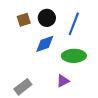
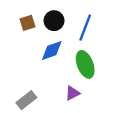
green ellipse: (74, 56) -> (85, 64), turned 70

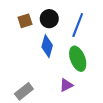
blue diamond: (52, 51) -> (47, 46), turned -55

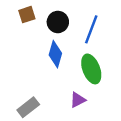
brown square: (25, 21) -> (27, 15), moved

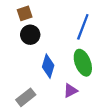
black circle: (58, 22) -> (30, 35), moved
blue diamond: (55, 54) -> (48, 66), moved

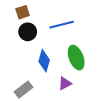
blue line: (83, 27) -> (62, 25), moved, turned 55

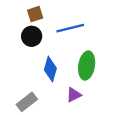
brown square: (23, 12) -> (35, 14), moved
green ellipse: (76, 58) -> (87, 66), turned 30

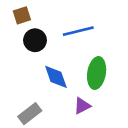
brown square: (35, 14) -> (22, 15), moved
blue diamond: (50, 69) -> (56, 77), turned -35

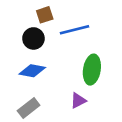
brown square: (22, 15) -> (45, 15), moved
blue diamond: (56, 77) -> (32, 71), moved, turned -60

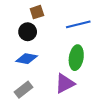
blue line: (74, 30) -> (78, 24), moved
purple triangle: (78, 101) -> (65, 83), size x1.5

